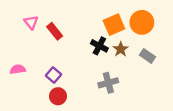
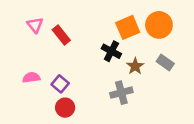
brown star: (121, 49) -> (135, 66), moved
pink semicircle: (18, 69) -> (31, 78), moved

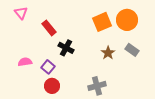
pink triangle: (35, 25) -> (21, 13), moved
black cross: (111, 51) -> (66, 48), moved
gray cross: (121, 93) -> (97, 86), moved

